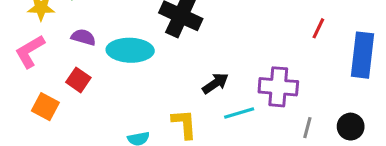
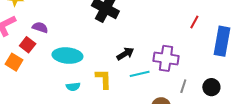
purple semicircle: (83, 37) -> (40, 27), moved
cyan ellipse: (130, 50) -> (67, 56), moved
red square: (78, 80) -> (28, 45), moved

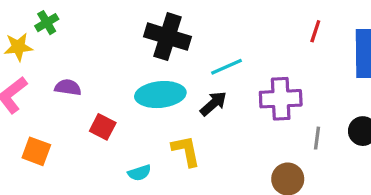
red square: (28, 45) -> (103, 127), moved
cyan ellipse: (67, 56) -> (160, 95), moved
cyan line: (140, 74) -> (227, 67), moved

